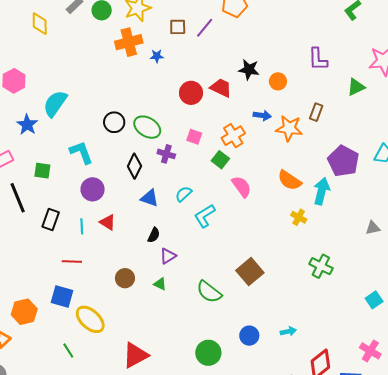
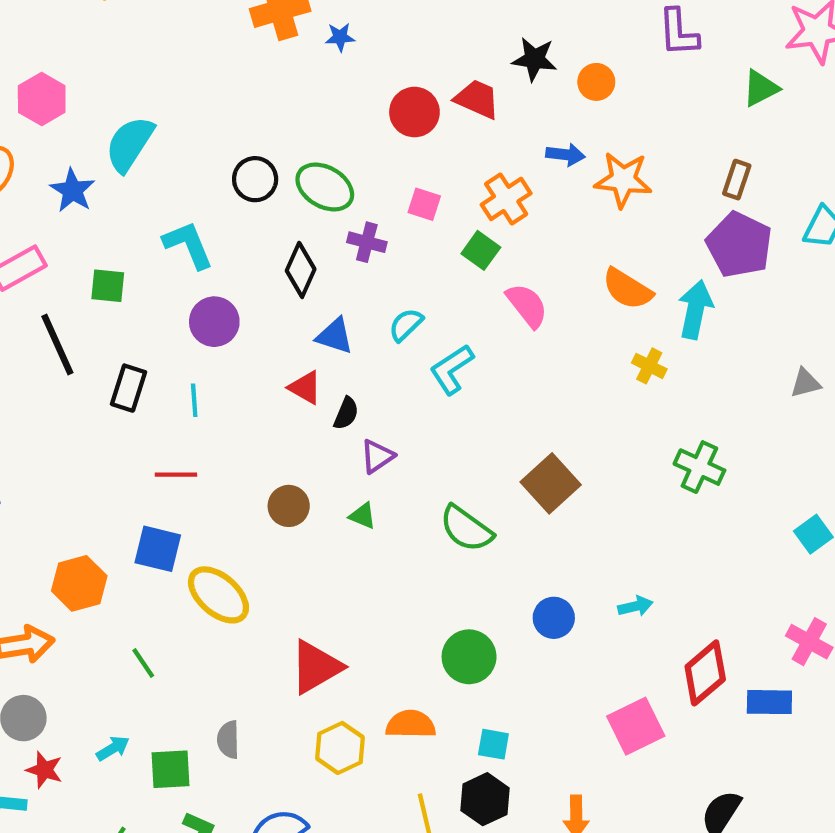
brown rectangle: (316, 112) -> (737, 180), moved
red triangle: (108, 222) -> (305, 388), moved
green line: (68, 350) -> (143, 663), moved

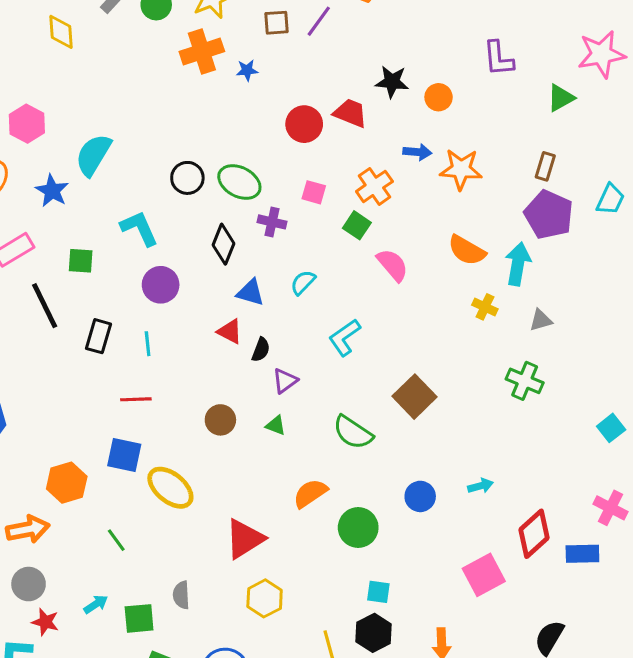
cyan L-shape: (452, 369) -> (345, 337), moved
gray triangle: (806, 383) -> (541, 320), moved
orange semicircle: (411, 724) -> (310, 493), moved, turned -33

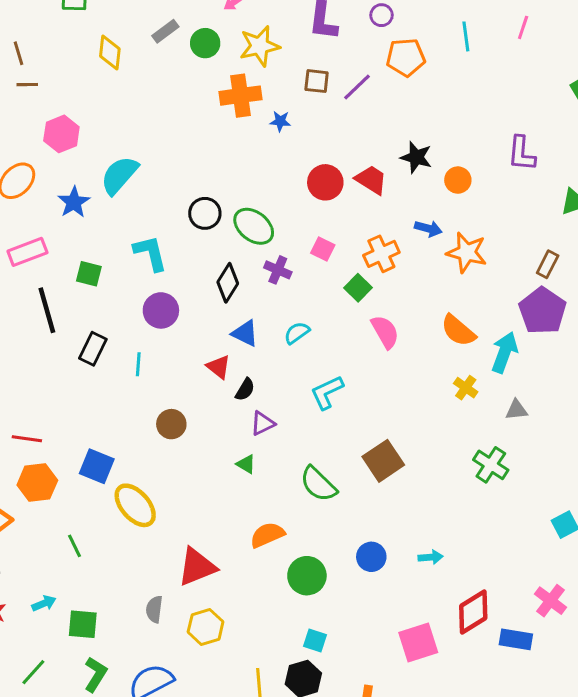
red line: (136, 399) -> (27, 439), moved
brown circle: (220, 420) -> (171, 424), moved
gray semicircle: (181, 595) -> (154, 609), moved

